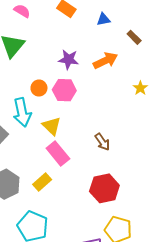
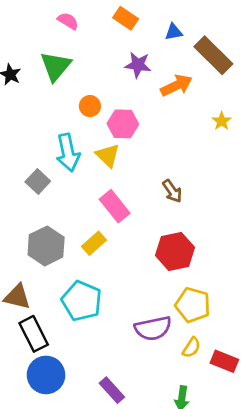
brown rectangle: (134, 37) -> (213, 55), size x2.0
purple star: (69, 59) -> (138, 65), moved
orange circle: (39, 88) -> (90, 106), moved
yellow triangle: (52, 126) -> (108, 155), moved

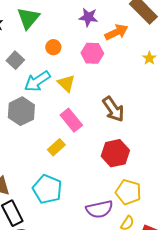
pink hexagon: (123, 124) -> (92, 53), moved
cyan arrow: (68, 153) -> (37, 81), turned 68
gray square: (38, 181) -> (15, 60), moved
brown arrow: (172, 191) -> (113, 109), size x1.5
gray hexagon: (46, 246) -> (21, 111), moved

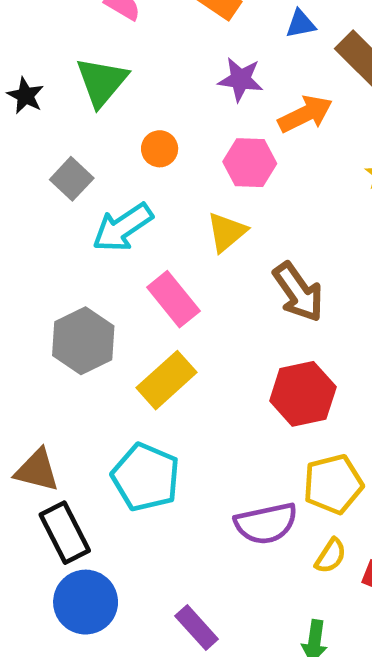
yellow triangle: (66, 83) -> (227, 232), moved, turned 36
gray hexagon: (21, 111) -> (83, 341), moved
pink rectangle: (71, 120) -> (173, 299), moved
yellow rectangle: (56, 147) -> (167, 380), size x1.4
yellow pentagon: (128, 192) -> (333, 484), turned -30

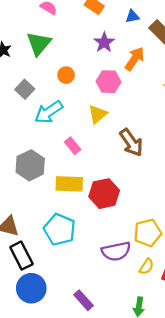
purple star: (241, 79) -> (104, 42), turned 30
orange arrow: (305, 114) -> (135, 59), turned -30
pink rectangle: (173, 299) -> (73, 146), size x0.7
yellow rectangle: (167, 380) -> (69, 184), turned 44
red hexagon: (303, 394) -> (104, 194), moved

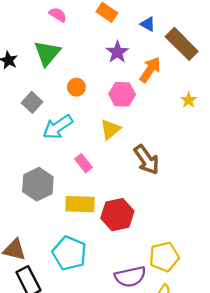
blue triangle: (132, 16) -> (148, 24), turned 40

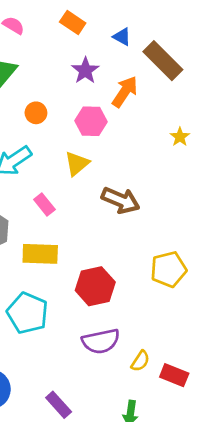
yellow star: (189, 100) -> (180, 137), moved
brown arrow: (147, 160) -> (121, 200), turned -32
red hexagon: (117, 215) -> (95, 286), moved
yellow pentagon: (164, 257) -> (169, 269), moved

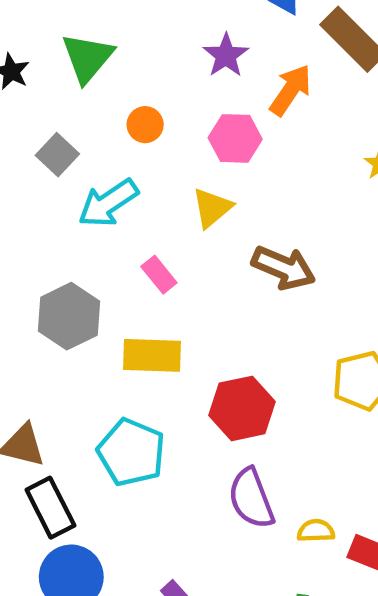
purple semicircle: (101, 341) -> (251, 498), turned 81
yellow semicircle: (140, 361) -> (316, 531), turned -125

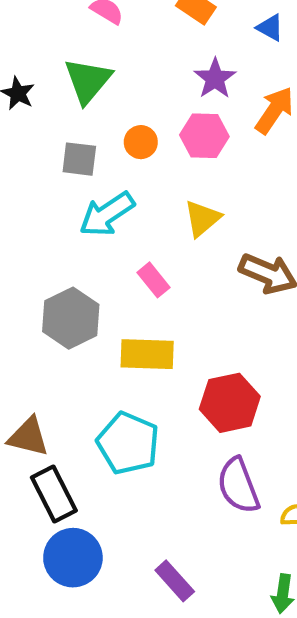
pink hexagon: (235, 138) -> (204, 136), moved
gray square: (57, 155) -> (79, 159), moved, turned -36

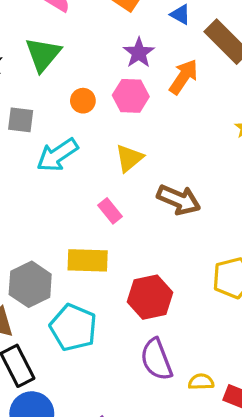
gray square: (79, 159) -> (21, 120), moved
pink rectangle: (154, 280) -> (110, 211), moved
gray hexagon: (71, 318) -> (30, 284), moved

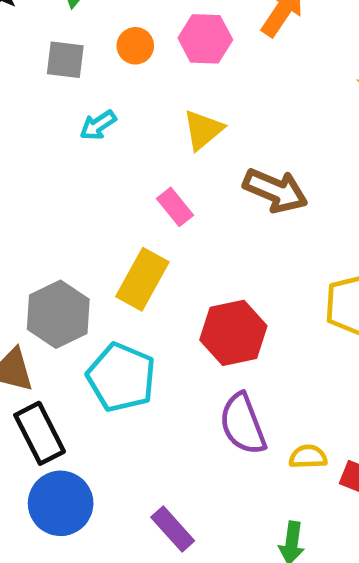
gray square: (21, 120) -> (65, 60), moved
cyan arrow: (57, 155) -> (98, 125), size x0.6
yellow rectangle: (88, 260) -> (142, 279), turned -63

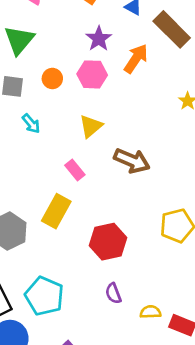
cyan arrow: (98, 125) -> (31, 124), turned -96
cyan pentagon: (121, 377) -> (44, 296), moved
purple semicircle: (243, 424) -> (113, 293), size x0.6

